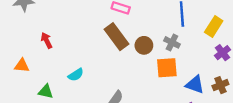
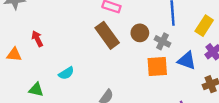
brown circle: (144, 45) -> (140, 33), moved
orange triangle: (22, 66) -> (14, 55), moved
blue triangle: (195, 85) -> (187, 60), moved

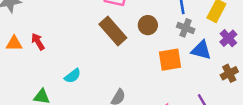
gray cross: (162, 41) -> (186, 28), moved
orange triangle: (14, 55) -> (14, 43), moved

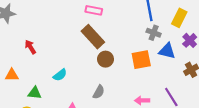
brown circle: (148, 25) -> (105, 59), moved
orange triangle: (14, 43) -> (12, 75), moved

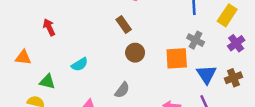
gray cross: (154, 33) -> (196, 40), moved
brown rectangle: (93, 37) -> (124, 24), size x0.6
blue triangle: (167, 51) -> (206, 74), moved, turned 36

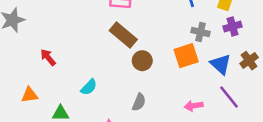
brown rectangle: (124, 24) -> (123, 35), size x1.5
purple cross: (236, 43) -> (233, 26), moved, turned 35

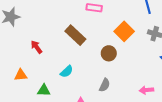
brown rectangle: (123, 35) -> (75, 35), moved
orange square: (186, 56) -> (124, 31), moved, turned -30

